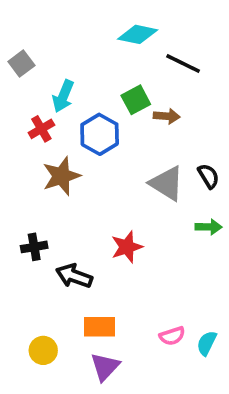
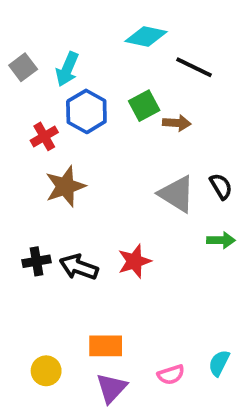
cyan arrow: (63, 96) -> (67, 69), moved
blue hexagon: (100, 134) -> (86, 111), moved
black arrow: (74, 276) -> (79, 267), moved
pink semicircle: (172, 336) -> (171, 375), moved

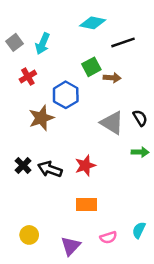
black line: (194, 67) -> (123, 42), turned -45
blue hexagon: (86, 111) -> (66, 95), moved
red cross: (44, 136) -> (28, 77), moved
black cross: (37, 261) -> (23, 165), turned -35
orange rectangle: (106, 346) -> (86, 204), moved

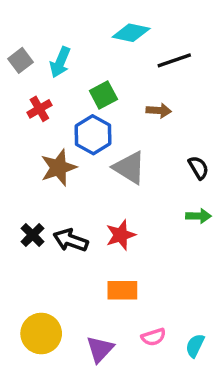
green square: (91, 67) -> (103, 95), moved
gray triangle: (112, 123) -> (129, 168), moved
cyan semicircle: (139, 230) -> (195, 346), moved
yellow circle: (29, 235) -> (41, 334), size x1.5

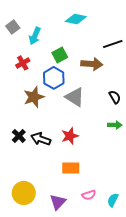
gray square: (20, 60) -> (13, 27), moved
black line: (174, 60) -> (113, 44), moved
brown arrow: (159, 111) -> (92, 64), size x1.5

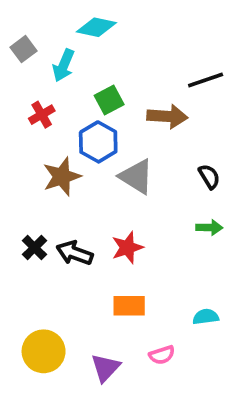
cyan diamond: (76, 19) -> (96, 27), moved
cyan semicircle: (113, 200) -> (206, 317), moved, turned 56

